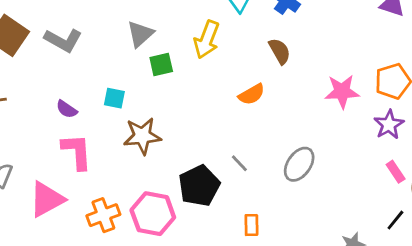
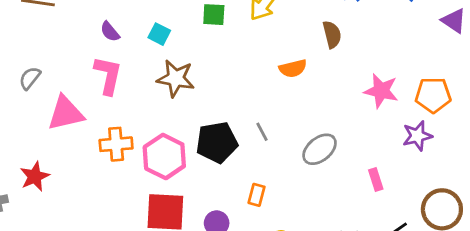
pink rectangle: (396, 172) -> (376, 179), moved

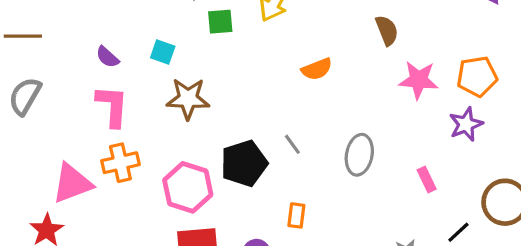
brown semicircle: (332, 34) -> (387, 30), moved
gray semicircle: (30, 78) -> (25, 96), moved, size x1.4
pink triangle: (66, 113) -> (72, 183), moved
orange cross: (116, 144) -> (120, 163), moved
gray ellipse: (320, 149) -> (359, 155), turned -32

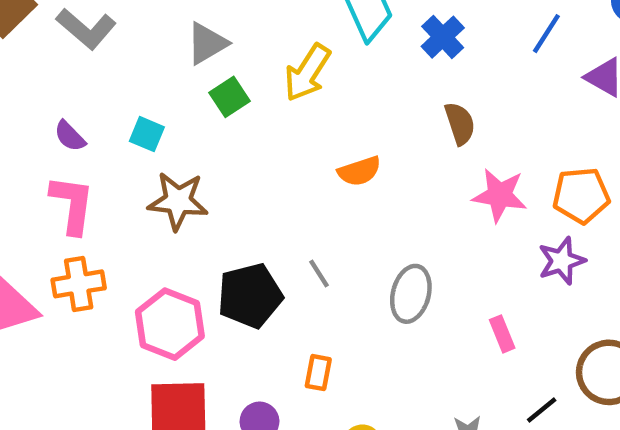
green square: (220, 22) -> (229, 97), turned -32

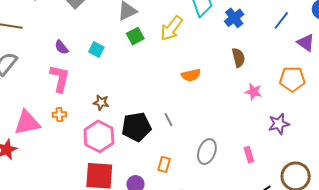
pink star: (500, 195) -> (253, 92), size x0.7
orange pentagon: (581, 195) -> (292, 79), moved
brown star: (178, 201) -> (101, 102), moved, size x0.6
orange cross: (79, 284) -> (59, 115), size x0.6
gray ellipse: (411, 294) -> (207, 152), moved

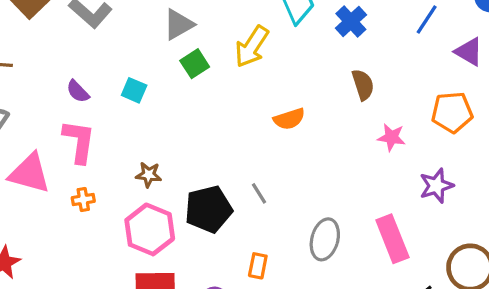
pink triangle: (27, 123) -> (30, 173), moved, turned 32
pink rectangle: (249, 155) -> (392, 239), size x1.8

